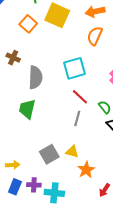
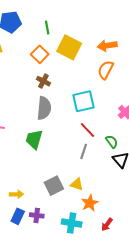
brown cross: (13, 58) -> (43, 81), moved
cyan cross: (54, 193) -> (72, 223), moved

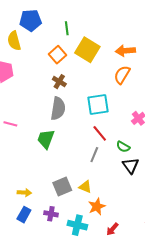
green semicircle: (112, 142) -> (123, 147), turned 152
purple cross: (37, 215) -> (51, 214), moved

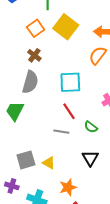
gray line: (94, 155) -> (61, 132), turned 70
black triangle: (131, 166) -> (90, 158), moved
orange star: (97, 207) -> (68, 187), moved

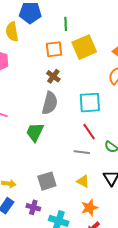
yellow square: (66, 27) -> (84, 47), turned 30
orange square: (36, 28) -> (54, 49), turned 30
yellow triangle: (49, 163) -> (83, 181), moved

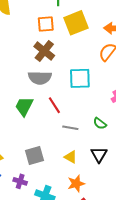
brown cross: (53, 76) -> (44, 51), size x1.5
gray semicircle: (50, 103) -> (40, 78), turned 75
red line: (89, 132) -> (54, 105), moved

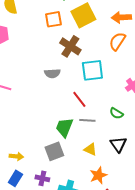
brown cross: (44, 51) -> (70, 46), moved
gray semicircle: (40, 78) -> (52, 73), size x0.7
red line: (54, 105) -> (79, 99), moved
green trapezoid: (24, 106) -> (64, 127), moved

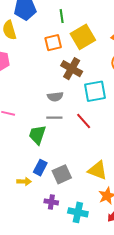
gray line: (87, 120) -> (54, 118), moved
green trapezoid: (64, 127) -> (37, 135), moved
yellow triangle: (90, 149) -> (98, 170), size x1.5
blue rectangle: (15, 178) -> (40, 168), moved

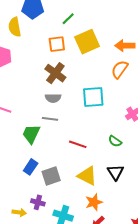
green line: (62, 16) -> (68, 19), turned 48
brown cross: (72, 69) -> (55, 73), moved
red line: (84, 121) -> (78, 144), moved, turned -36
yellow arrow: (24, 182) -> (19, 212), moved

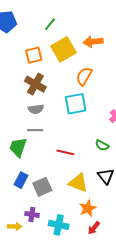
green line: (68, 19) -> (50, 24), moved
orange arrow: (125, 46) -> (93, 42), moved
orange semicircle: (120, 69) -> (84, 76), moved

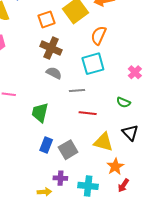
gray semicircle: (36, 109) -> (54, 73), turned -140
gray line: (35, 130) -> (77, 91), moved

